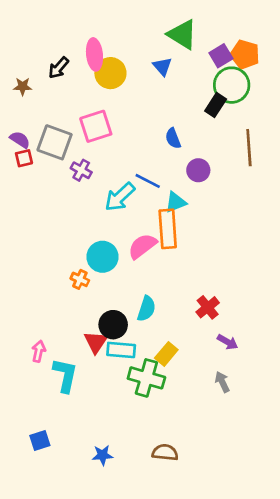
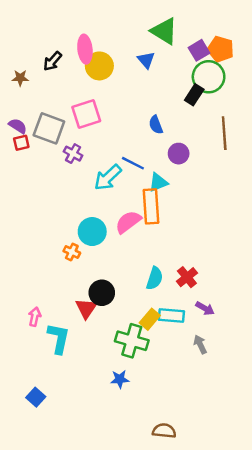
cyan semicircle: (146, 309) -> (155, 278), moved
cyan rectangle: (121, 350) -> (171, 316), moved
blue square: (40, 440) -> (36, 397), turned -30
brown semicircle: (165, 452) -> (164, 431), moved
blue star: (102, 455) -> (120, 379), moved

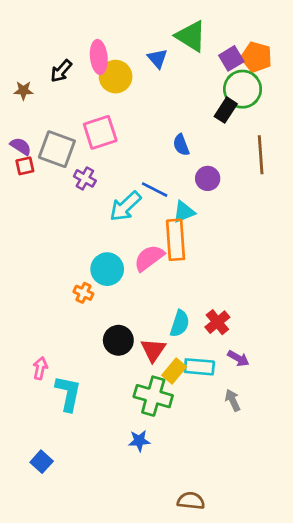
blue triangle: (146, 60) -> (157, 58), moved
red triangle: (86, 308) -> (153, 350), moved

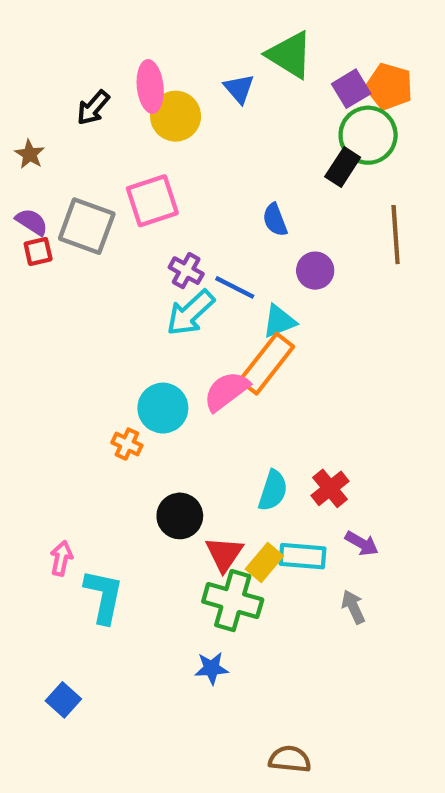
brown star: (23, 91) -> (30, 154), moved, turned 30
purple cross: (85, 178) -> (186, 271), moved
orange rectangle: (176, 240) -> (267, 364), turned 42
red triangle: (153, 350) -> (224, 554), moved

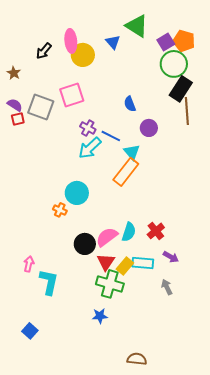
black rectangle: (343, 167) -> (181, 89), moved, size x1.4
cyan triangle: (279, 321) -> (132, 152), turned -48
pink semicircle: (226, 391) -> (107, 237), moved

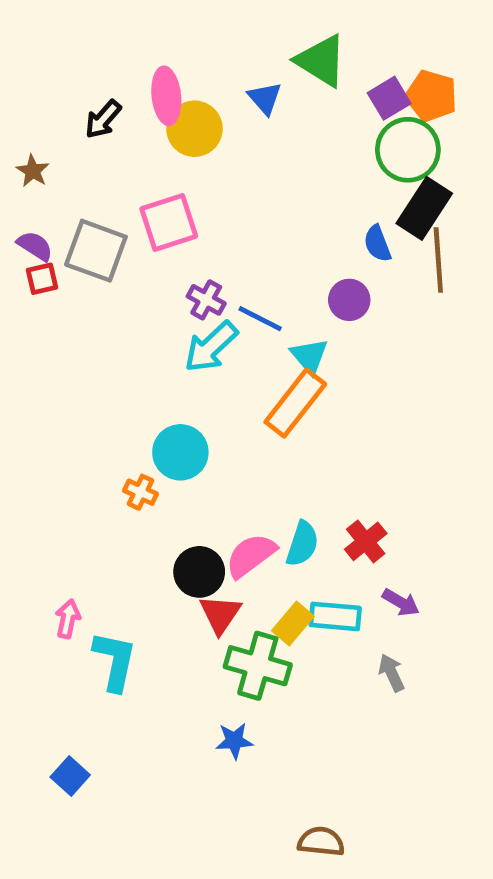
blue semicircle: (130, 104) -> (377, 244), moved
red triangle: (106, 262) -> (220, 614), moved

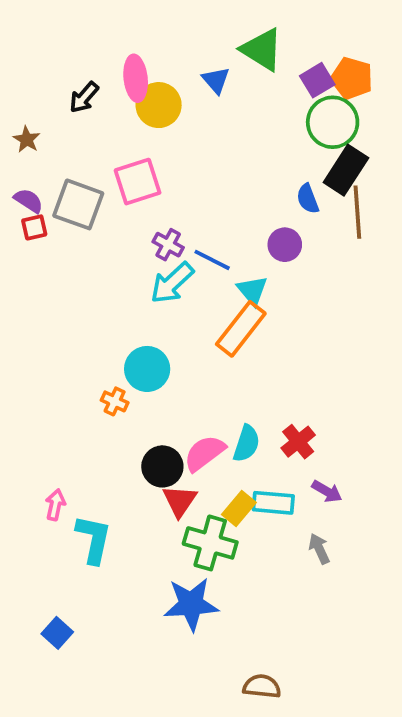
blue star: (234, 741) -> (191, 604), size x1.8

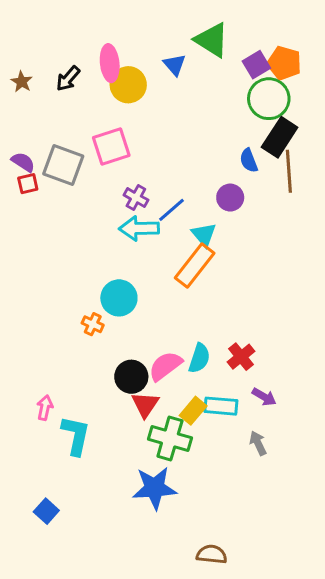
brown star: (27, 139) -> (22, 82), moved
blue line: (212, 260) -> (171, 210), turned -68
cyan arrow: (172, 283) -> (139, 228), turned 42

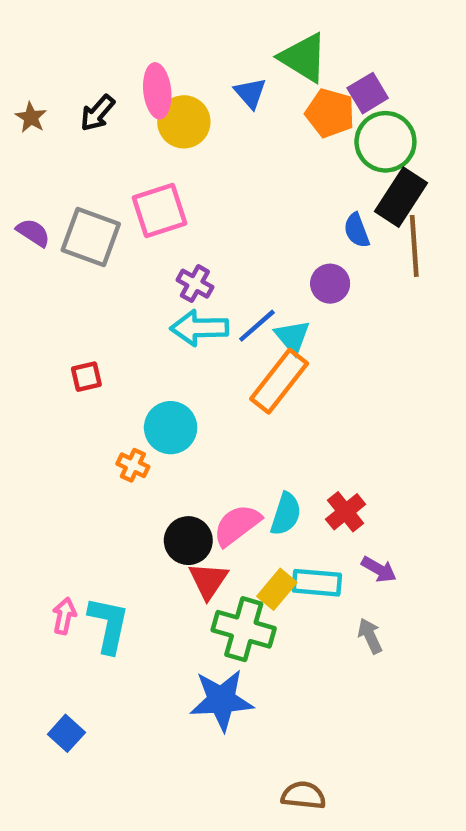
orange pentagon: (284, 63) -> (330, 113), moved
red square: (28, 184) -> (86, 377), moved
blue line: (171, 210) -> (257, 326), moved
pink arrow: (45, 408) -> (64, 616), moved

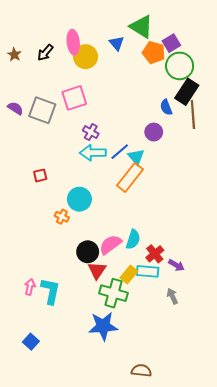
red cross: (346, 512) -> (155, 254), moved

